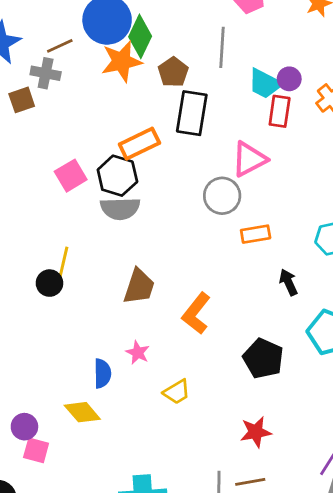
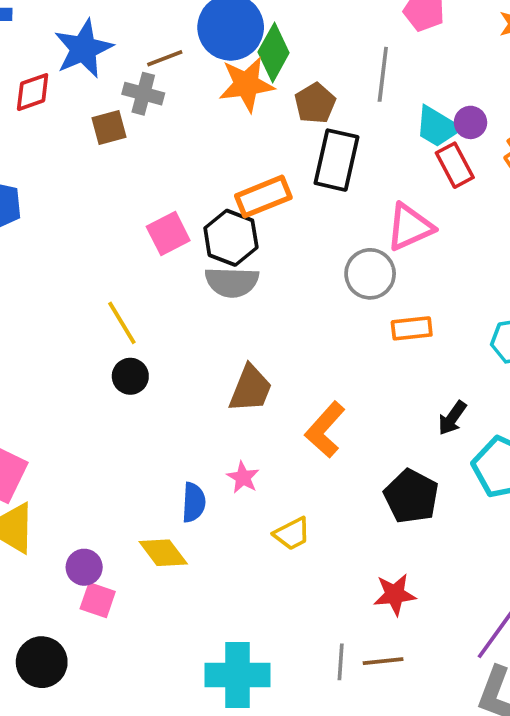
red rectangle: (280, 111) -> (455, 165), turned -40
yellow line: (63, 264) -> (122, 323), moved, turned -48
black arrow: (288, 282) -> (452, 418), moved, turned -124

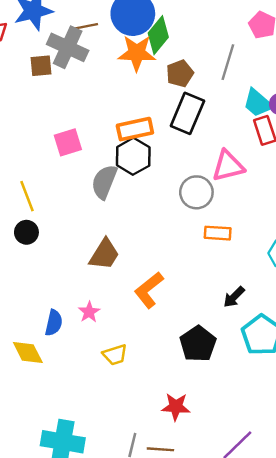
gray cross: (143, 94) -> (68, 47), size x1.5
black hexagon: (231, 238) -> (133, 156), moved
gray semicircle: (232, 282) -> (104, 182), turned 100

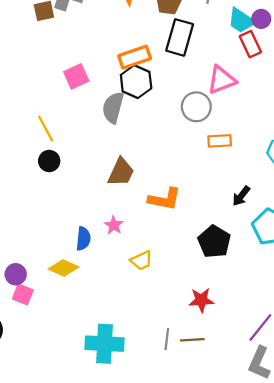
orange L-shape: (149, 290) -> (165, 199), turned -124
yellow diamond: (28, 353) -> (64, 268), turned -32

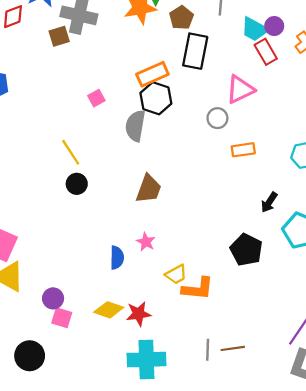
pink square: (76, 76) -> (96, 98), size x0.7
gray circle: (196, 107) -> (217, 118), size x0.7
orange L-shape: (165, 199) -> (198, 289), moved
yellow diamond: (64, 268) -> (109, 310), moved
red star: (201, 300) -> (139, 314), moved

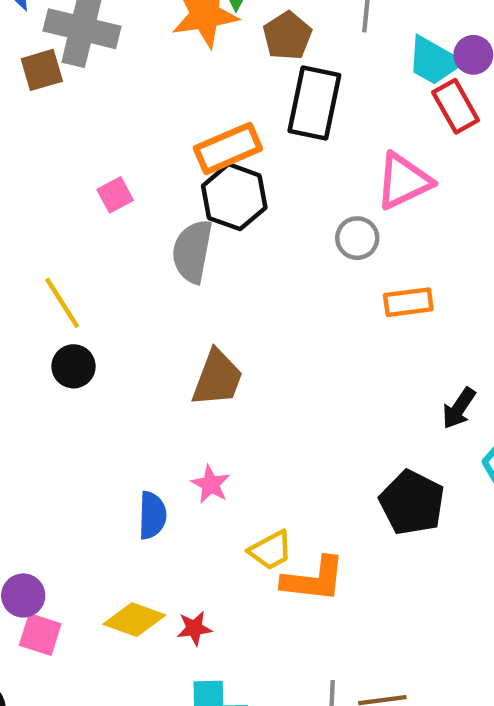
red star: (139, 314) -> (194, 628), size x0.7

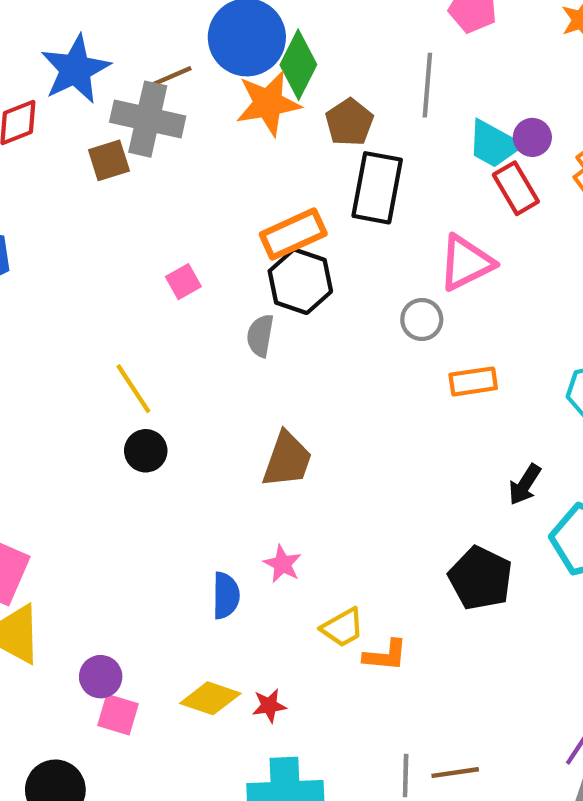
gray semicircle: (192, 251) -> (260, 336), size x0.7
orange L-shape: (314, 579) -> (385, 655), size x0.7

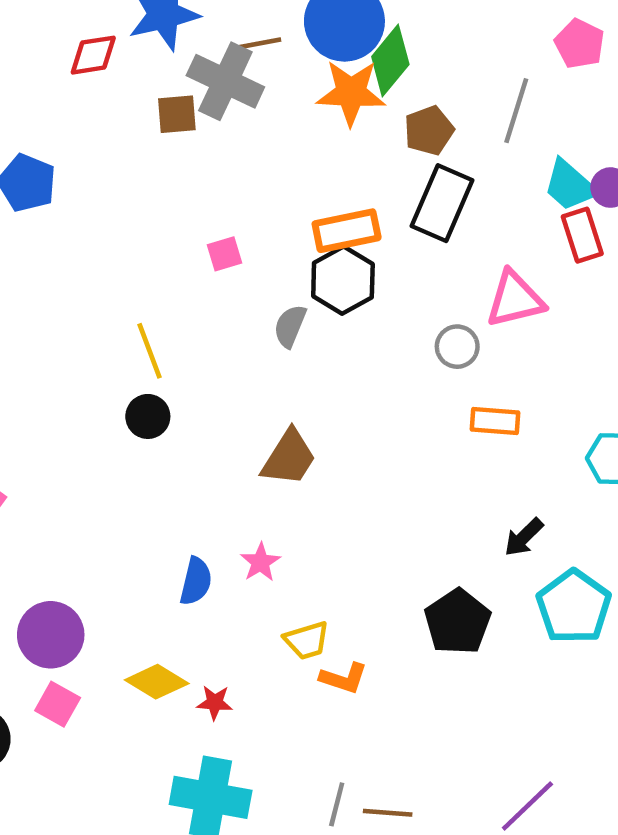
purple circle: (101, 677) -> (51, 635), size x1.5
pink square: (118, 715) -> (58, 704), moved

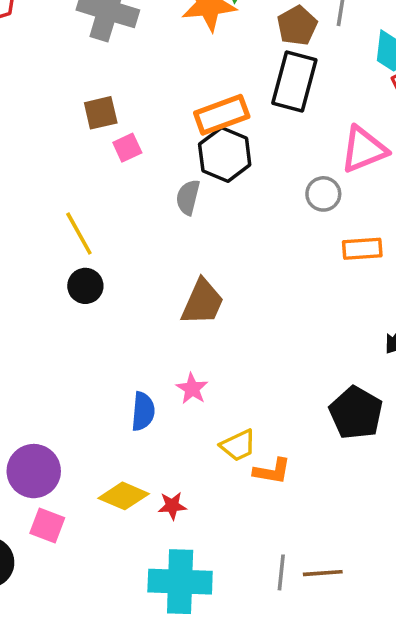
brown square: (177, 114) -> (101, 113), moved
brown pentagon: (429, 130) -> (297, 26), moved

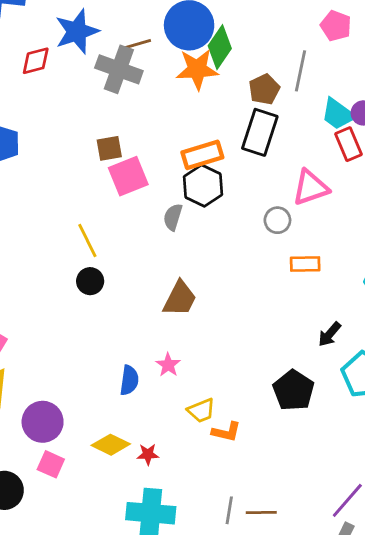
pink square: (127, 148) -> (128, 176), size x1.8

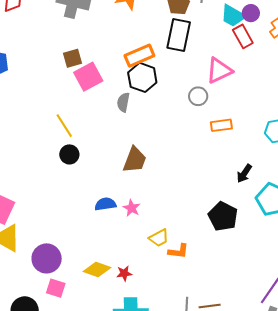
blue semicircle: (129, 380) -> (105, 204), moved, turned -100

